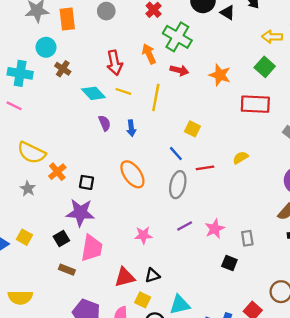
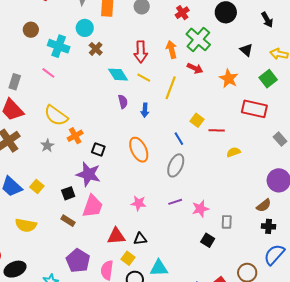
black triangle: (228, 12) -> (246, 50), moved
red line: (205, 168) -> (217, 130), moved
yellow semicircle: (20, 297) -> (26, 225), moved

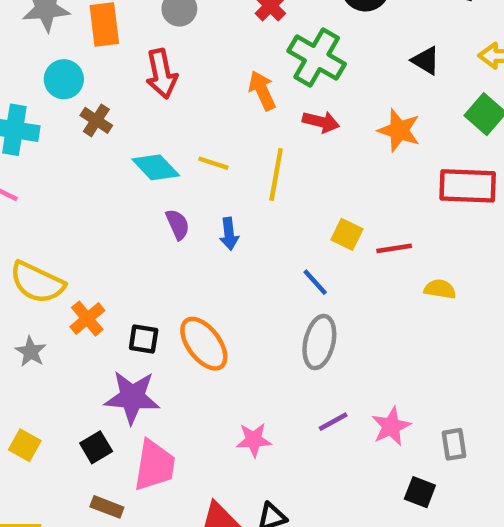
red arrow: (141, 52) -> (162, 74), moved
orange ellipse: (139, 150) -> (204, 344), moved
yellow semicircle: (233, 152) -> (440, 289), turned 40

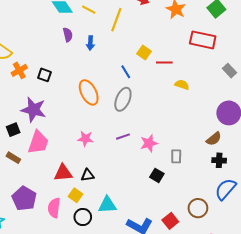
black square: (144, 339) -> (45, 75), moved
orange ellipse: (204, 344) -> (89, 92), moved

